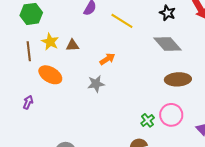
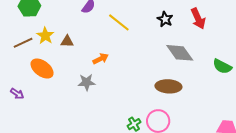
gray diamond: (168, 44) -> (180, 53), moved
brown line: (29, 51) -> (23, 43), turned 66
purple arrow: (28, 102) -> (17, 94), turned 96

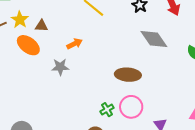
orange ellipse: (42, 69) -> (28, 45), moved
brown ellipse: (168, 86) -> (128, 75), moved

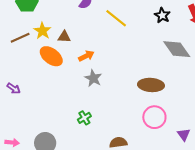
orange arrow: (74, 44) -> (86, 56), moved
gray star: (60, 67) -> (93, 78), moved, turned 30
green cross: (107, 110) -> (84, 118), moved

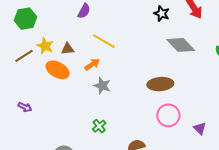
yellow line: (116, 18) -> (104, 41), moved

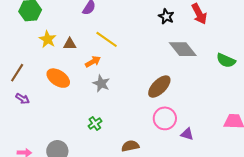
brown line: (24, 56) -> (17, 73), moved, turned -30
orange ellipse: (58, 70) -> (58, 78), moved
brown ellipse: (160, 84) -> (159, 87), turned -45
purple triangle: (200, 128) -> (187, 134), moved, turned -32

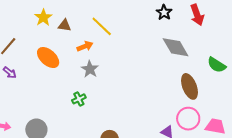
brown ellipse: (159, 87) -> (189, 86), moved, turned -75
pink circle: (165, 118) -> (188, 119), moved
green cross: (95, 124) -> (79, 99), moved

